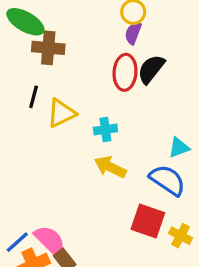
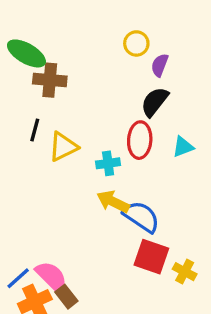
purple semicircle: (133, 33) -> (160, 65), moved
red ellipse: (125, 72) -> (140, 140), moved
cyan triangle: (179, 147) -> (183, 147), moved
blue semicircle: (167, 180) -> (141, 217), moved

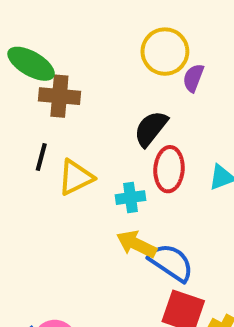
yellow circle: (136, 43) -> (165, 52), size x1.5
black semicircle: (155, 102) -> (151, 129), moved

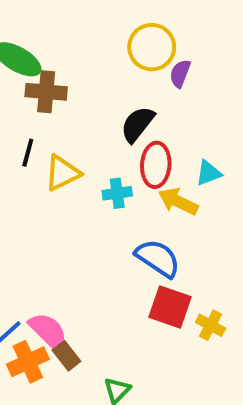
yellow arrow: (137, 244) -> (178, 201), moved

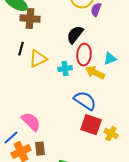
pink semicircle: (48, 331) -> (31, 122), moved
brown rectangle: (66, 356) -> (40, 149), turned 32

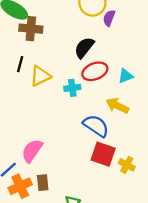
red ellipse: (84, 55) -> (95, 71), turned 65
yellow arrow: (95, 73) -> (117, 106), moved
pink semicircle: (31, 122) -> (32, 151), turned -100

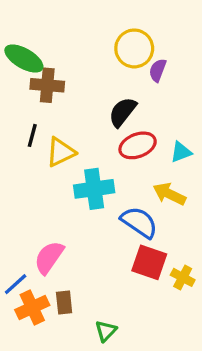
cyan cross: (72, 88) -> (94, 189), moved, size x1.6

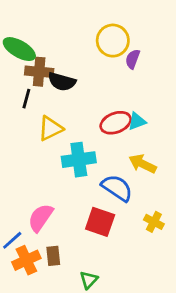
black semicircle: (123, 112) -> (62, 82), moved, turned -112
black line: (32, 135) -> (26, 99), moved
cyan triangle: (181, 152) -> (137, 121), moved
red square: (149, 262) -> (100, 222), moved
yellow cross: (183, 277) -> (154, 222), moved

